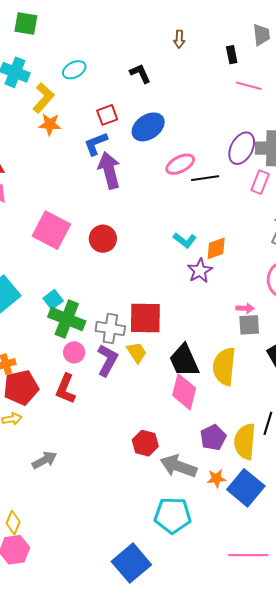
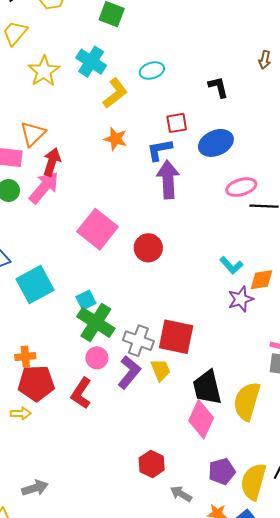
orange star: (50, 124) -> (115, 139), moved
gray arrow: (44, 460) -> (35, 488), moved
gray arrow: (178, 466) -> (181, 494), size x0.6

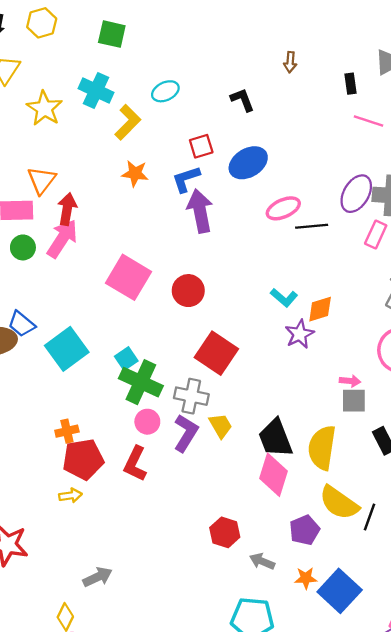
red square: (176, 337) -> (216, 353), moved, turned 30
yellow semicircle: (253, 482) -> (339, 503), moved, turned -63

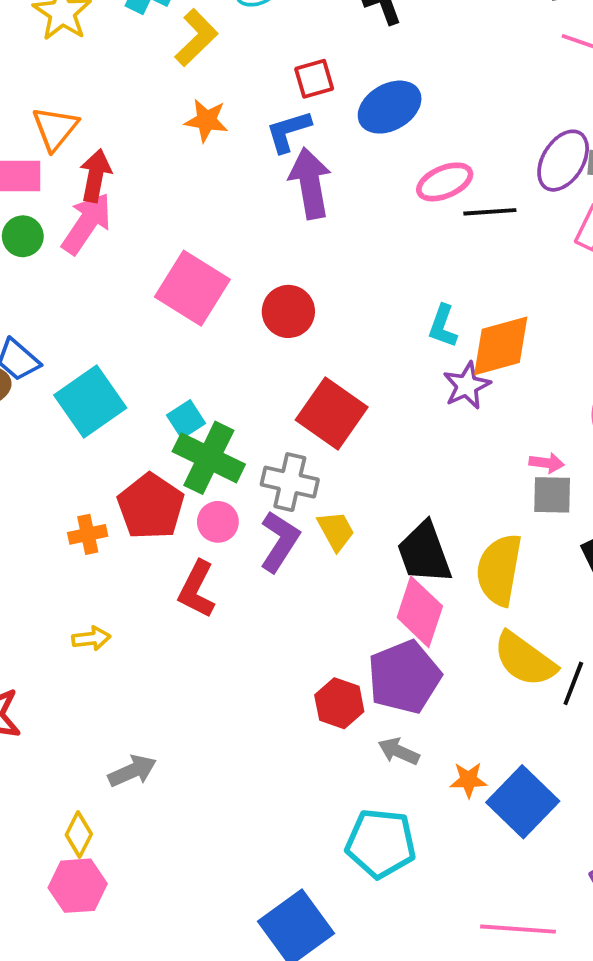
cyan L-shape: (284, 298) -> (443, 326), turned 68
orange diamond: (320, 309) -> (501, 346), size x1.5
red pentagon: (83, 459) -> (151, 506), moved, turned -30
purple pentagon: (305, 530) -> (404, 677), moved, size x1.5

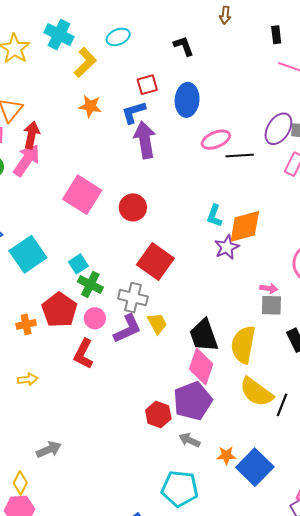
blue ellipse: (390, 107) -> (187, 100), turned -56
green cross: (209, 458) -> (90, 284), size x0.7
purple L-shape: (280, 541) -> (127, 329), turned 32

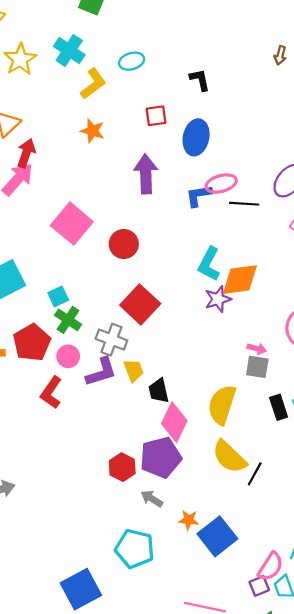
brown arrow: (225, 15) -> (280, 55), moved
blue L-shape: (134, 112) -> (199, 196), moved
cyan L-shape: (214, 216) -> (209, 264), size x1.4
black trapezoid: (204, 335) -> (159, 391), moved, size x0.7

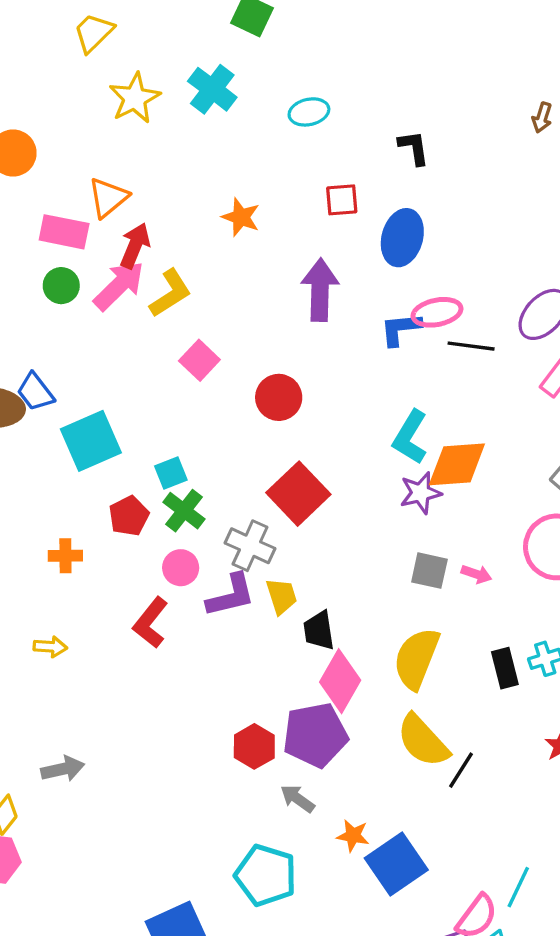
yellow L-shape: (93, 84) -> (170, 293), moved
pink square: (72, 224) -> (199, 360), size x0.6
red pentagon: (32, 343) -> (129, 516), moved, size x0.7
gray square: (257, 367) -> (429, 571), moved

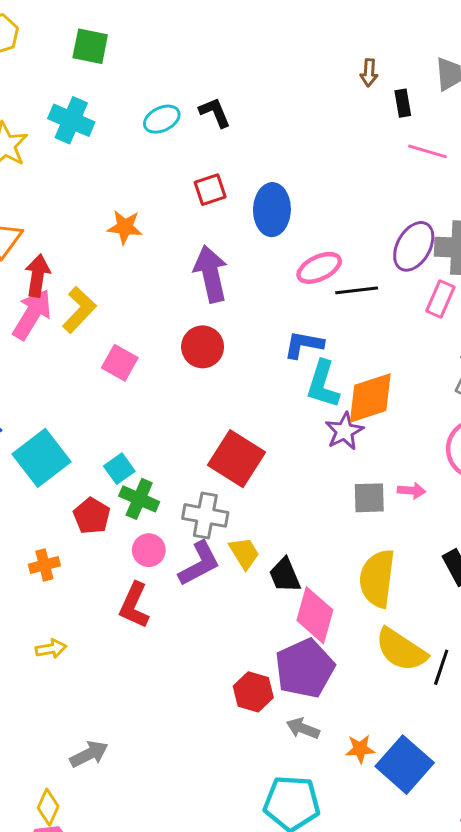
black L-shape: (414, 148) -> (215, 112), moved
blue L-shape: (401, 329) -> (304, 345), moved, turned 30
red circle: (279, 397) -> (203, 347), moved

